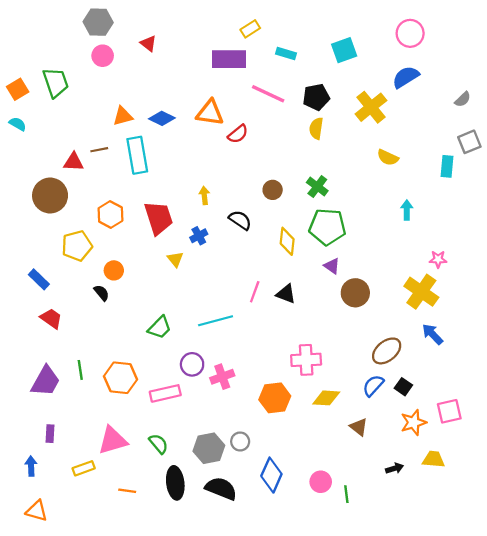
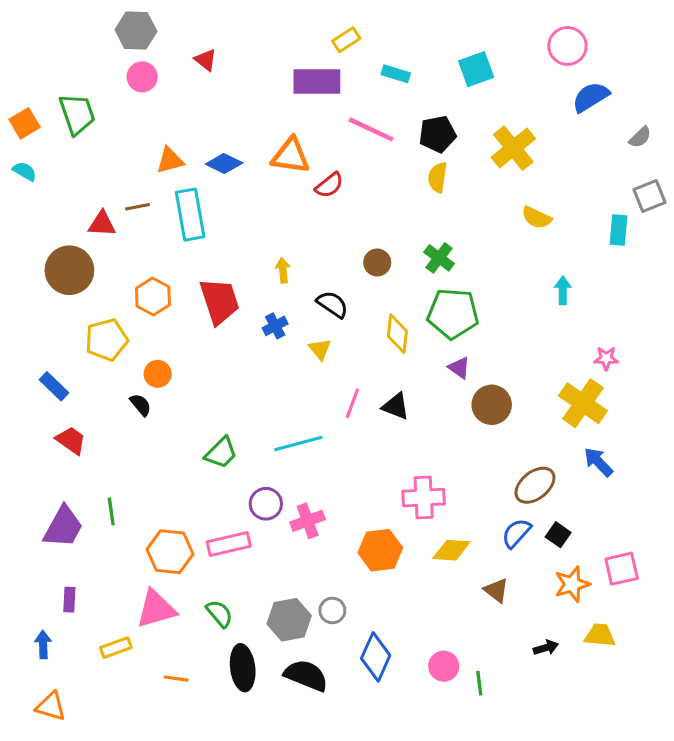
blue semicircle: (406, 77) -> (591, 97), moved
yellow triangle: (175, 259) -> (320, 349), moved
orange hexagon: (120, 378) -> (170, 552), moved

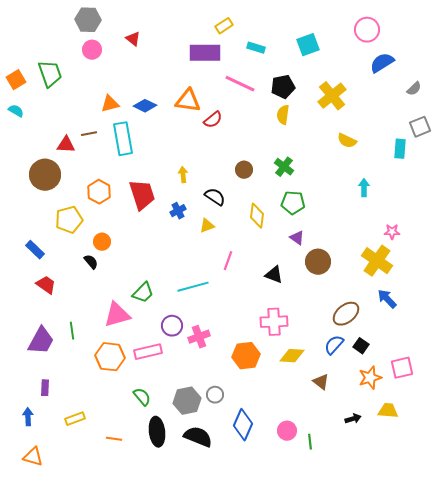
green pentagon: (453, 314) -> (293, 203), size x0.7
yellow triangle: (320, 349) -> (207, 226), turned 49
black triangle: (396, 406) -> (274, 275), moved
pink triangle: (156, 609) -> (117, 315), moved

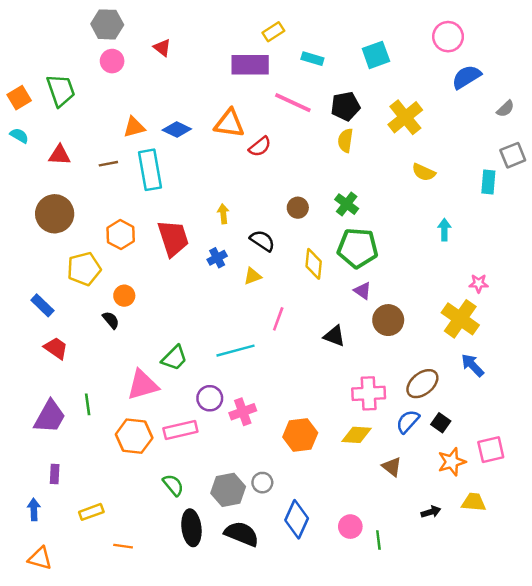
red triangle: (66, 145) -> (60, 155), moved
green pentagon: (293, 203) -> (358, 248), size x1.4
pink cross: (274, 322) -> (369, 393), moved
orange line: (114, 439) -> (123, 546), moved

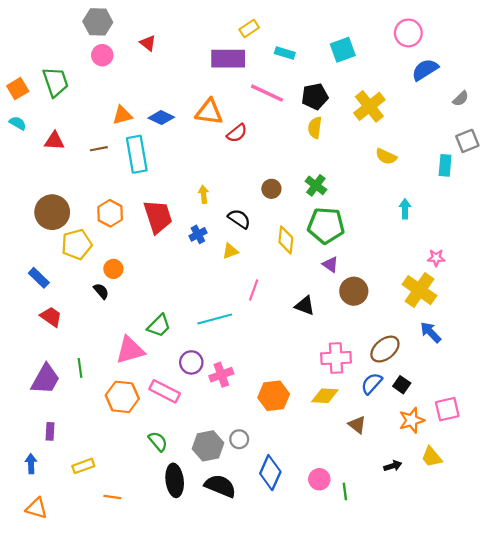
brown circle: (55, 214) -> (52, 212), moved
pink rectangle: (180, 430) -> (165, 391), turned 40
yellow trapezoid: (474, 502) -> (432, 457), turned -135

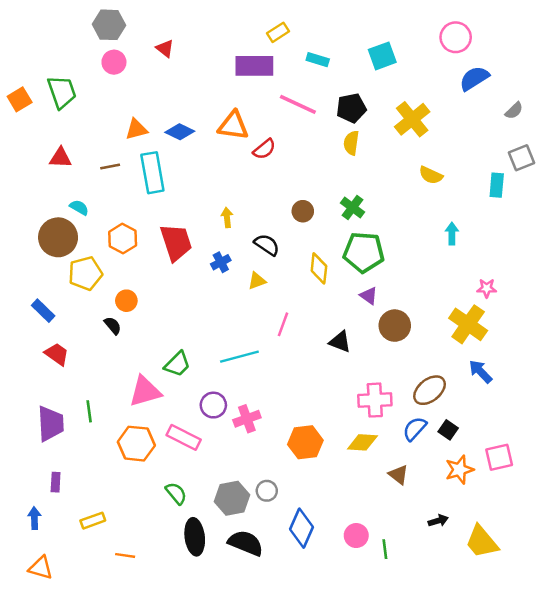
cyan semicircle: (18, 123) -> (79, 207), moved
purple trapezoid: (45, 379) -> (51, 424), turned -32
yellow trapezoid: (432, 457) -> (482, 542), moved, size x1.4

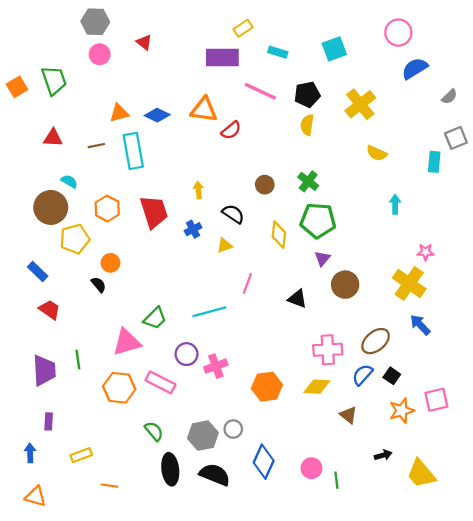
purple triangle: (369, 296) -> (322, 259), turned 35

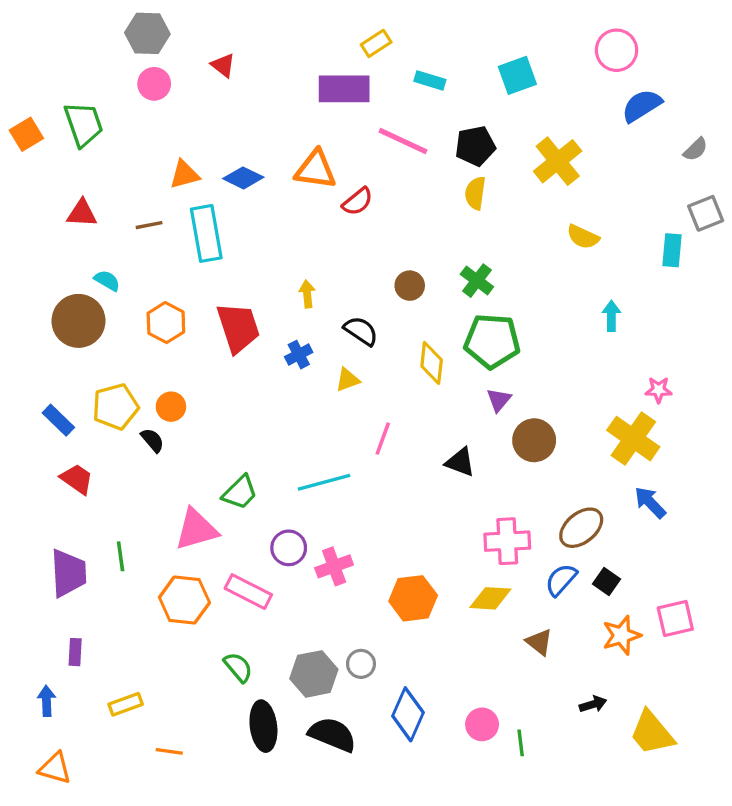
yellow pentagon: (75, 239) -> (115, 407), moved

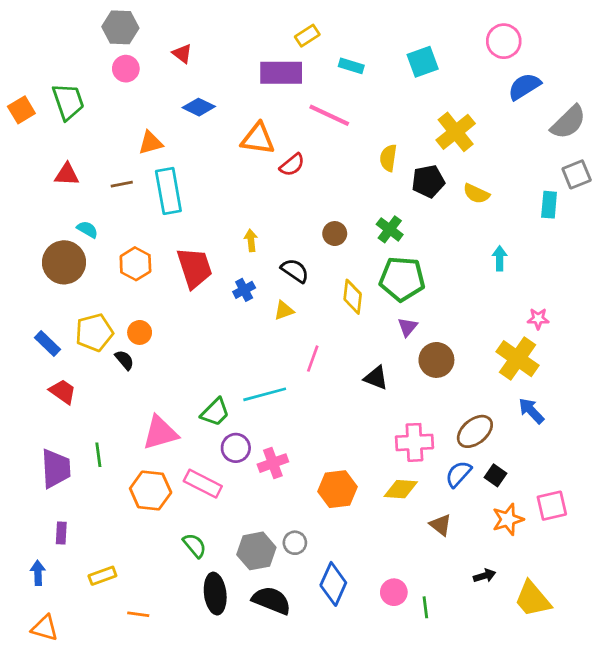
black pentagon: (475, 146) -> (428, 181), moved
gray semicircle: (696, 149) -> (568, 122), size x1.8
blue diamond: (243, 178) -> (199, 107), moved
green trapezoid: (240, 492) -> (215, 412), moved

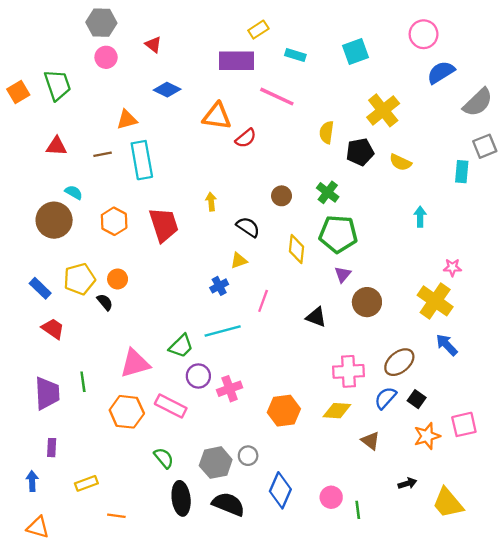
blue cross: (244, 290) -> (219, 286), moved

